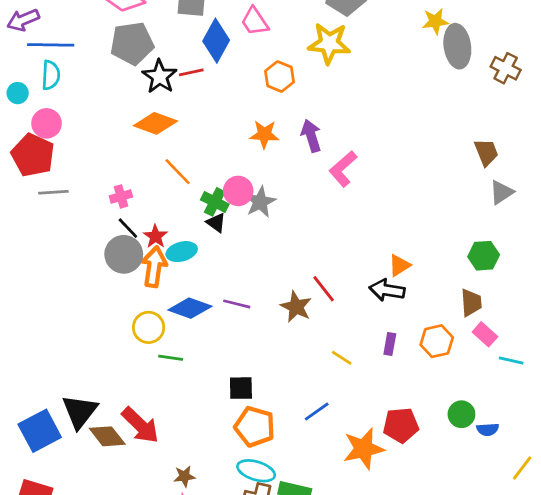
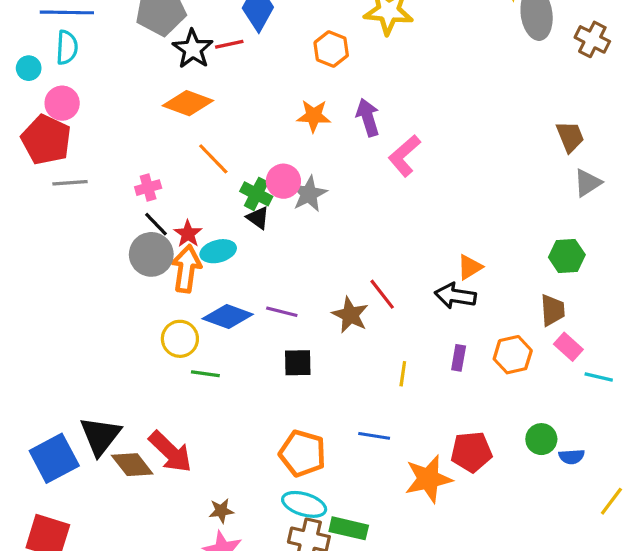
yellow line: (342, 358) -> (403, 374), turned 65
black square: (241, 388) -> (298, 363), moved
blue line: (317, 411) -> (374, 436), turned 44

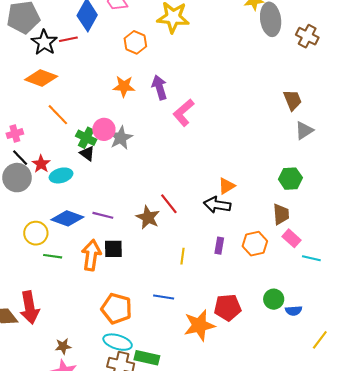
orange arrow: (186, 269) -> (91, 255), moved
red arrow: (170, 452) -> (30, 307), turned 36

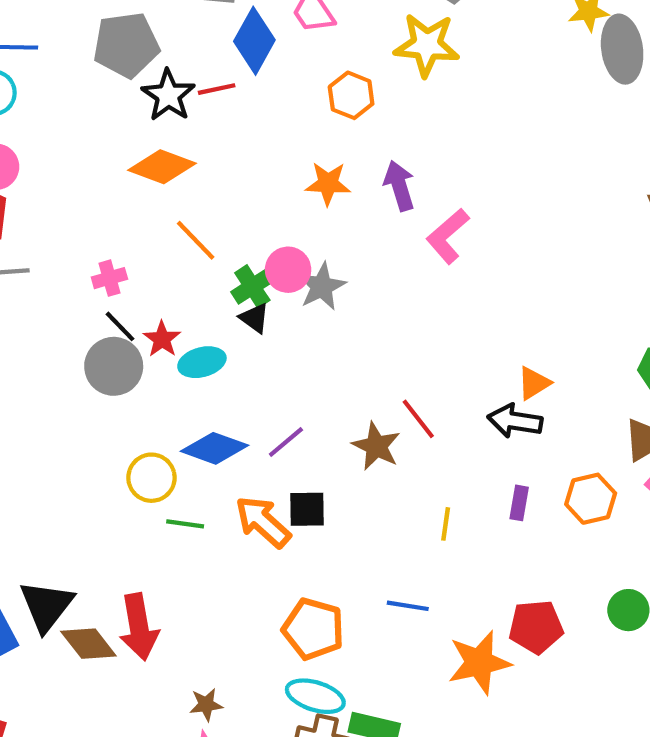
green cross: (86, 138) -> (252, 287), turned 30
purple line: (103, 215) -> (286, 442), turned -54
orange arrow: (91, 255) -> (263, 522), turned -56

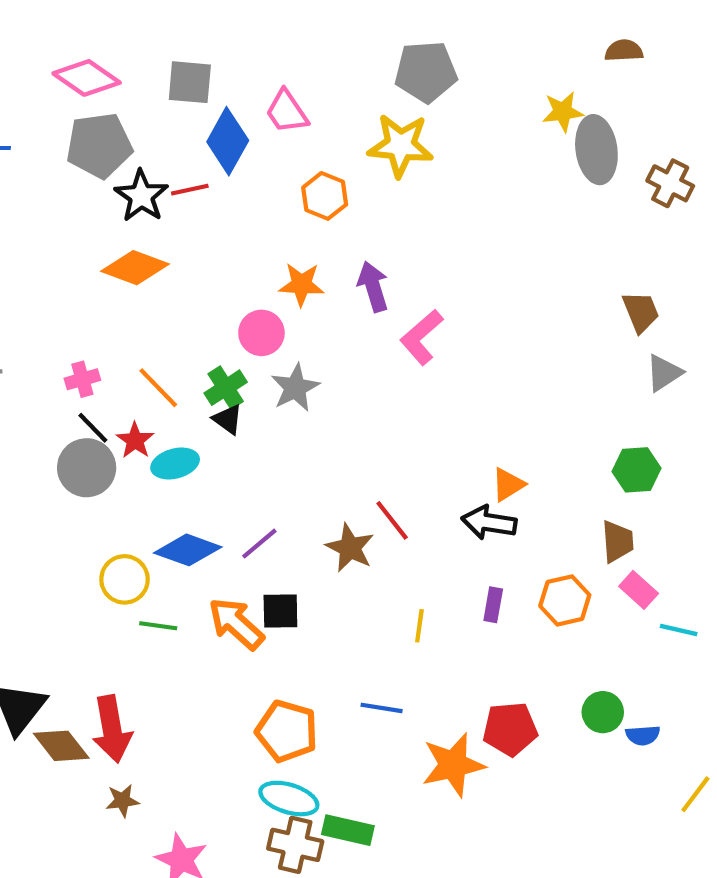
orange line: (196, 240) -> (158, 388), moved
pink circle: (288, 270) -> (261, 333), moved
brown star: (206, 705) -> (122, 801), moved

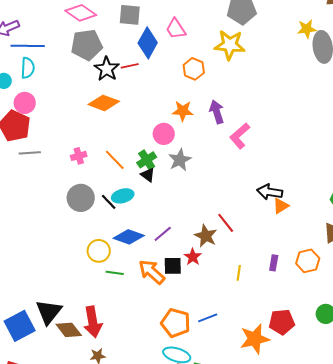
black line: (93, 428) -> (109, 202), moved
red star: (135, 440) -> (193, 257), moved
black arrow: (489, 523) -> (270, 192), moved
blue line: (382, 708) -> (208, 318), moved, turned -30

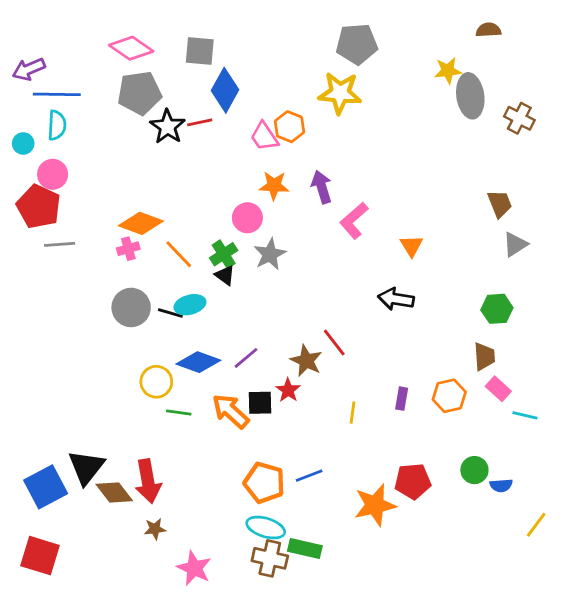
pink trapezoid: (176, 29) -> (264, 136), moved
orange diamond: (104, 103) -> (141, 223), moved
black line: (109, 202) -> (170, 313), turned -30
orange triangle: (281, 206) -> (411, 246), moved, turned -30

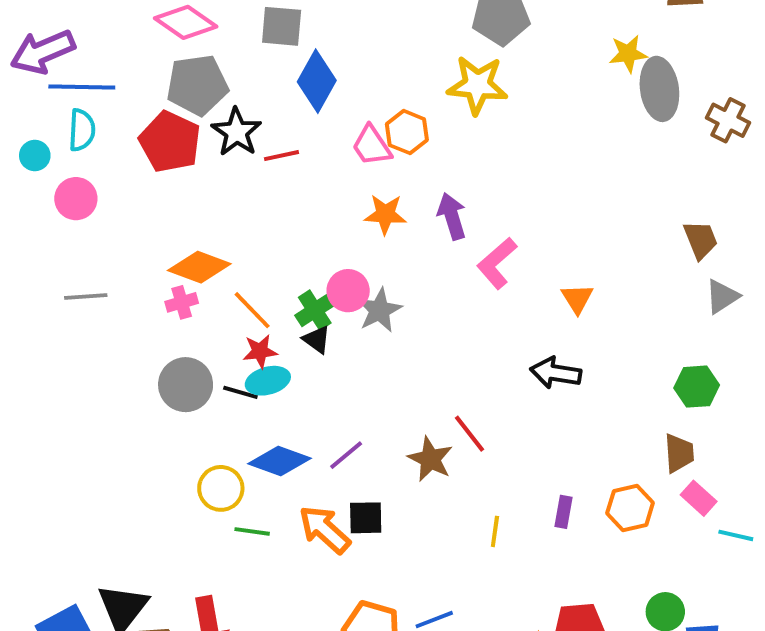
purple arrow: (29, 69) -> (43, 52), size x1.4
red line: (200, 122) -> (282, 156), moved
red pentagon: (39, 207) -> (170, 142), moved
pink circle: (247, 218) -> (348, 291), moved
red star: (288, 390) -> (260, 351), moved, turned 30

